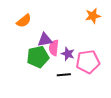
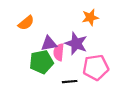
orange star: (93, 16) -> (90, 17), moved
purple star: (68, 54) -> (76, 43), moved, size x1.5

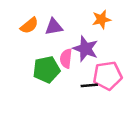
purple triangle: (49, 43) -> (54, 27), moved
black line: (70, 82) -> (89, 85), moved

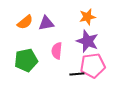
purple star: (86, 49) -> (87, 41), moved
green pentagon: (46, 70) -> (26, 60), moved

